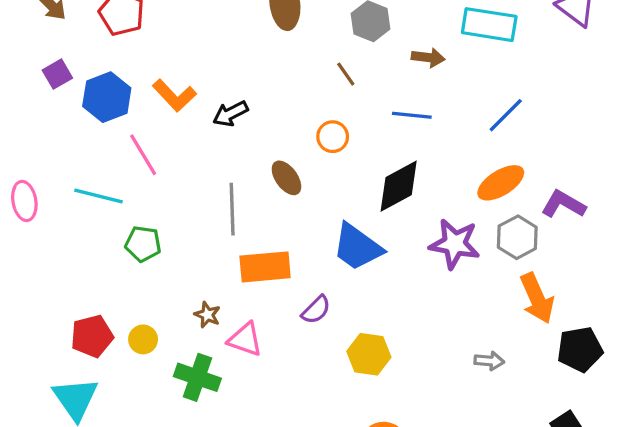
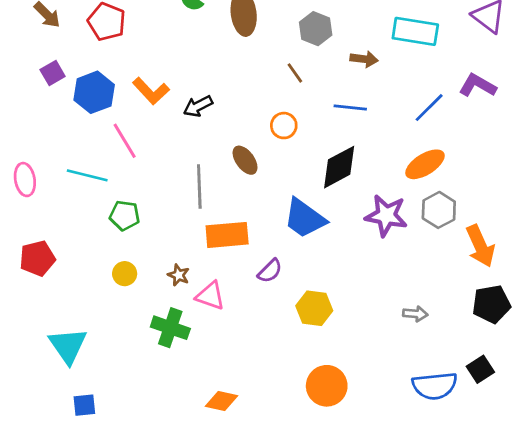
purple L-shape: (563, 204) -> (478, 85), moved
orange arrow: (537, 298) -> (480, 246), moved
red pentagon: (92, 336) -> (37, 258), moved
yellow circle: (143, 339) -> (125, 274), moved

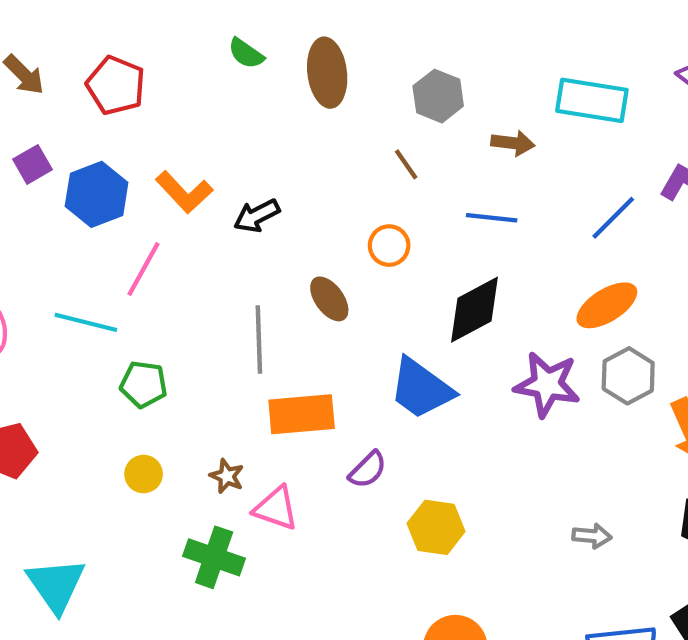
pink line: (125, 141) -> (144, 269), turned 60

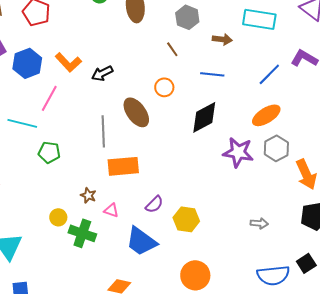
brown ellipse: (329, 299) -> (136, 112), size x1.4
blue trapezoid: (421, 389) -> (141, 241), moved
purple semicircle: (368, 470) -> (154, 204), moved
yellow circle: (144, 474) -> (58, 217), moved
pink triangle: (276, 508) -> (111, 210), size x0.7

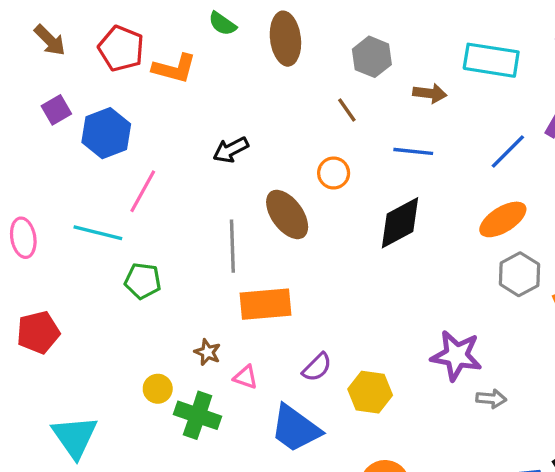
orange L-shape: (68, 62) -> (174, 68), moved, turned -32
purple star: (238, 152) -> (456, 356), moved

